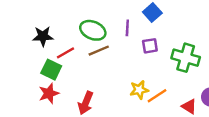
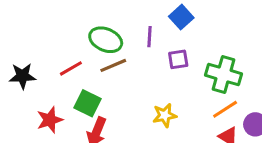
black star: (43, 36) -> (22, 76), moved
green square: (51, 70) -> (88, 103), moved
orange line: (157, 96) -> (225, 109), moved

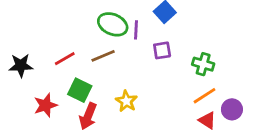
green ellipse: (106, 40) -> (113, 24), moved
green cross: (224, 75) -> (203, 64), size x0.7
yellow star: (165, 115) -> (126, 101), moved, turned -30

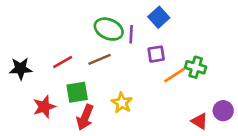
green square: (80, 90) -> (77, 92), turned -35
orange line: (205, 96) -> (175, 75), moved

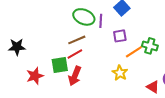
red line: (63, 62) -> (75, 54), moved
yellow star: (122, 103) -> (120, 73), moved
red arrow: (85, 117) -> (75, 76), moved

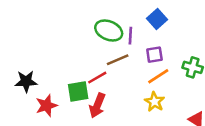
brown line: (77, 40) -> (118, 60), moved
black star: (17, 47) -> (26, 81), moved
orange line: (134, 52) -> (158, 76), moved

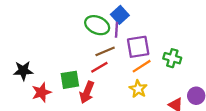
blue square: (157, 19) -> (120, 15), moved
purple square: (154, 55) -> (138, 47), size x1.5
red line: (97, 78) -> (99, 67), moved

